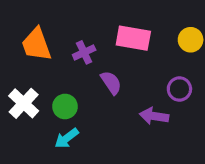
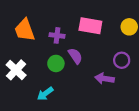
purple cross: (84, 52) -> (57, 35), turned 32
green circle: (65, 106) -> (56, 63), moved

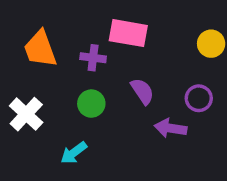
pink rectangle: (90, 26) -> (128, 33), moved
purple semicircle: (75, 56) -> (142, 91), moved

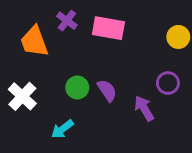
purple cross: (93, 58) -> (67, 21), moved, turned 30
purple semicircle: (142, 91) -> (107, 90), moved
purple arrow: (171, 128) -> (144, 108), turned 50

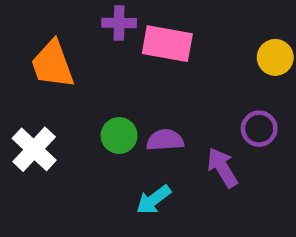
purple cross: (67, 21) -> (119, 23), moved, turned -36
purple semicircle: (107, 90) -> (165, 140), turned -60
cyan arrow: (62, 129) -> (154, 200), moved

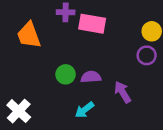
purple circle: (259, 129) -> (147, 55), moved
white cross: (34, 149) -> (19, 111), moved

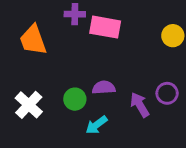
purple circle: (147, 55) -> (167, 93), moved
green circle: (66, 74) -> (75, 99), moved
white cross: (19, 111) -> (29, 105), moved

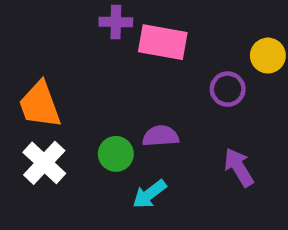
orange trapezoid: (33, 40) -> (40, 105), moved
purple circle: (167, 93) -> (228, 89), moved
purple arrow: (140, 105) -> (239, 167), moved

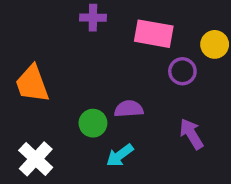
pink rectangle: (163, 42) -> (154, 34), moved
white cross: (44, 163) -> (36, 159), moved

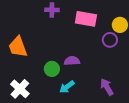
purple circle: (182, 71) -> (110, 40), moved
purple arrow: (191, 134) -> (107, 87), moved

